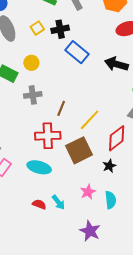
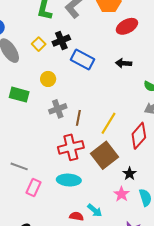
yellow circle: (31, 63) -> (48, 79), moved
black arrow: (116, 64) -> (124, 63), size x0.7
gray cross: (33, 95) -> (58, 109), moved
black star: (109, 166) -> (130, 174), moved

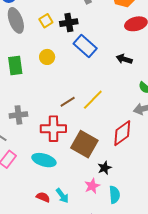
green rectangle: (19, 95) -> (15, 66), turned 54
gray cross: (58, 109) -> (18, 115), moved
brown line: (78, 118) -> (68, 102), turned 35
yellow line: (109, 123) -> (93, 100), moved
brown square: (104, 155) -> (84, 144), turned -36

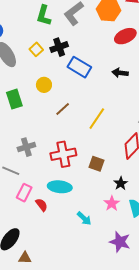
brown line: (68, 102) -> (63, 109), moved
brown square: (84, 144) -> (97, 164), size x0.6
red semicircle: (43, 197) -> (42, 205), moved, turned 40

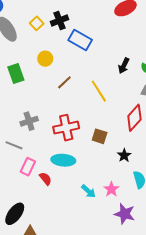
black arrow: (120, 73) -> (124, 66), moved, turned -70
yellow line: (97, 119) -> (99, 91), turned -65
pink star: (112, 203) -> (111, 189), moved

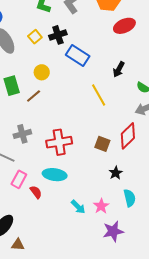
black arrow: (124, 66) -> (119, 69), moved
brown line: (64, 82) -> (34, 96), moved
yellow line: (99, 91) -> (99, 95), moved
brown square: (100, 136) -> (102, 144), moved
purple star: (125, 214) -> (113, 231), turned -30

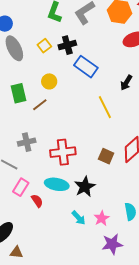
black star: (116, 173) -> (85, 187), moved, size x1.5

